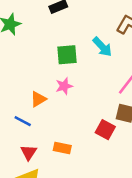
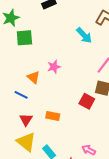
green square: (67, 55) -> (24, 38), moved
orange triangle: (38, 99) -> (33, 77), turned -48

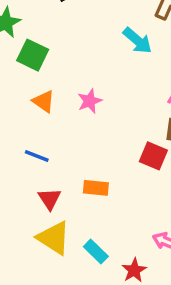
green square: (24, 38) -> (33, 55), turned 36
orange triangle: (33, 77) -> (44, 101), moved

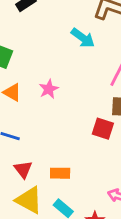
orange rectangle: (96, 188) -> (60, 173), moved

